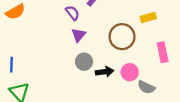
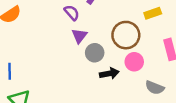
gray circle: (84, 62) -> (95, 53), moved
pink circle: (130, 72) -> (134, 62), moved

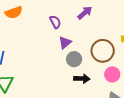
purple semicircle: (72, 13) -> (55, 22), moved
pink circle: (134, 62) -> (112, 74), moved

